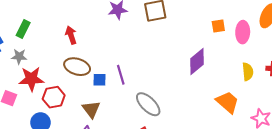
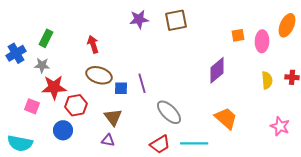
orange trapezoid: (227, 102) -> (226, 118), moved

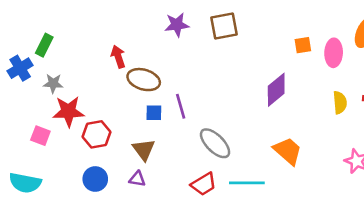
green rectangle: (46, 38) -> (44, 45), moved
brown ellipse: (99, 75) -> (144, 80), moved
blue circle: (63, 130) -> (95, 179), moved

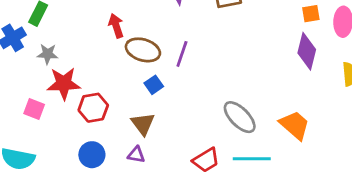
purple diamond: (276, 90) -> (307, 51), moved, turned -36
purple line: (181, 106) -> (182, 54), moved, turned 35
blue square: (154, 113) -> (154, 85), turned -36
gray ellipse: (215, 143) -> (240, 117), moved

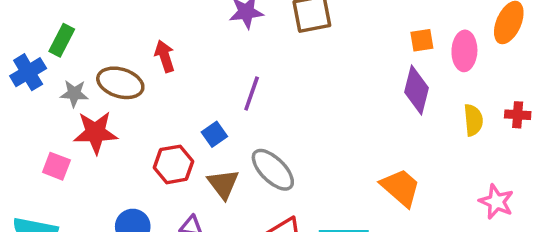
brown ellipse: (143, 50) -> (120, 83), moved
red hexagon: (93, 108) -> (174, 164), moved
gray ellipse: (240, 117) -> (273, 170), moved
brown triangle: (143, 124) -> (223, 184), moved

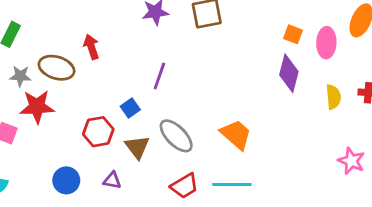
orange square: (422, 40) -> (293, 34), turned 30
orange trapezoid: (401, 187) -> (236, 134), moved

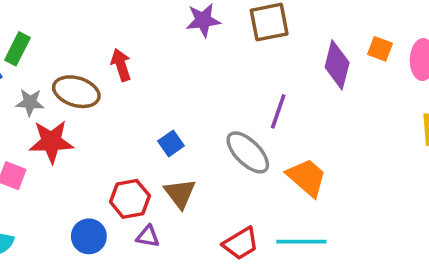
purple diamond: (289, 73) -> (337, 65), moved
purple line: (159, 76) -> (278, 111), moved
red hexagon: (98, 132) -> (130, 199), moved
gray ellipse: (176, 136) -> (248, 152), moved

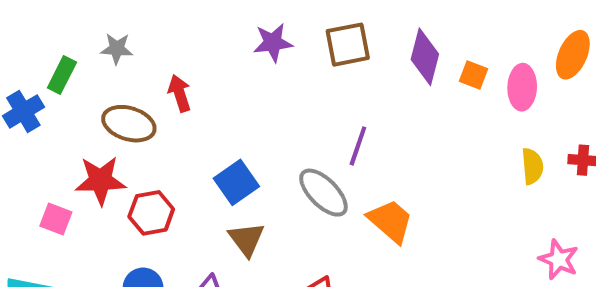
purple diamond: (337, 65) -> (425, 57), moved
gray star: (30, 102) -> (117, 49), moved
blue square: (171, 143) -> (236, 182), size x1.5
red hexagon: (130, 199) -> (151, 213), moved

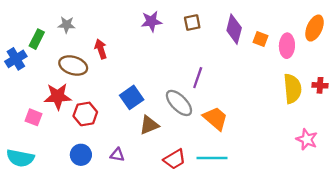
brown square: (348, 45) -> (192, 23), size x0.7
yellow semicircle: (532, 166) -> (292, 89), size x1.5
brown triangle: (246, 239) -> (149, 125), moved, turned 45

